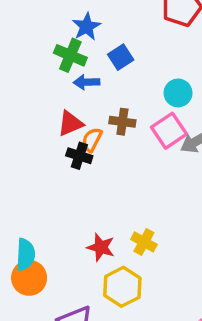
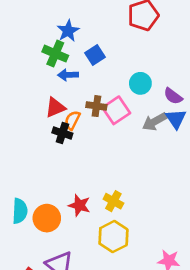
pink square: (169, 131) -> (116, 110), moved
orange circle: (29, 278) -> (47, 218), moved
yellow hexagon: (122, 287) -> (113, 237), moved

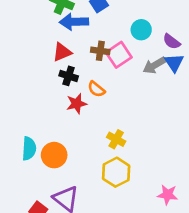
blue arrow: (68, 75) -> (74, 22), size x1.5
orange semicircle: (72, 120) -> (96, 89), moved, turned -78
red star: (79, 205) -> (77, 104), moved, turned -30

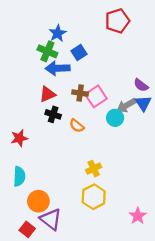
cyan circle: (141, 30) -> (115, 118), moved
red star: (77, 104) -> (19, 138), moved
yellow cross: (116, 139) -> (94, 169), turned 35
orange circle: (54, 155) -> (38, 201), moved
pink star: (168, 195) -> (138, 216), turned 30

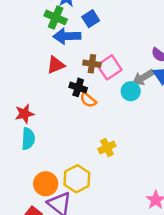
black cross: (53, 114) -> (78, 87), moved
cyan semicircle: (19, 176) -> (28, 139), moved
yellow hexagon: (94, 197) -> (77, 179), moved

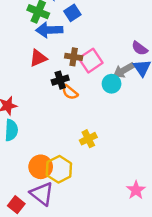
black cross: (78, 87) -> (60, 80), turned -35
orange circle: (46, 184) -> (41, 167), moved

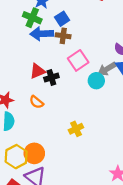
brown cross: (74, 57) -> (63, 36), moved
red triangle: (38, 58) -> (38, 71), moved
orange semicircle: (70, 92) -> (36, 102), moved
yellow hexagon: (59, 169) -> (16, 157), moved

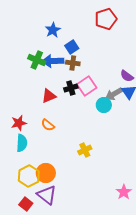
green cross: (32, 18) -> (37, 60), moved
black cross: (51, 78) -> (71, 88), moved

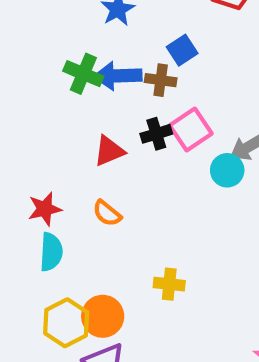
blue square: (72, 47) -> (182, 50), moved
yellow cross: (85, 150) -> (169, 284), moved, turned 32

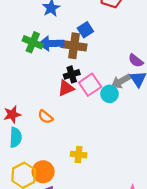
brown cross: (161, 80) -> (74, 46), size x1.5
pink square: (191, 130) -> (90, 85), moved
red triangle: (109, 151) -> (66, 88), moved

